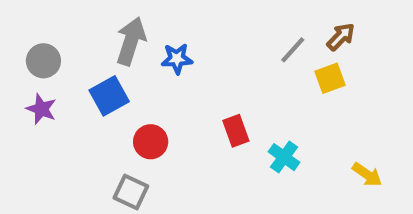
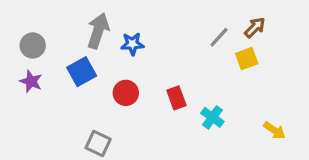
red circle: (151, 142) -> (126, 93), moved

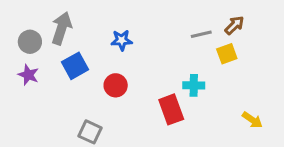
gray arrow: (98, 31) -> (61, 28), moved
gray line: (219, 37) -> (201, 34), turned 35
red rectangle: (176, 98) -> (171, 109), moved, size x1.4
cyan cross: (212, 117) -> (194, 85), moved, turned -35

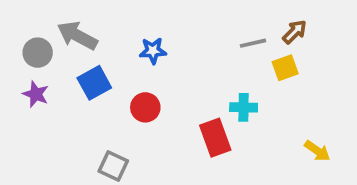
gray arrow: (61, 28) -> (77, 36), turned -80

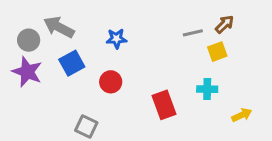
purple star: (36, 94) -> (27, 72), size x1.5
cyan cross: (244, 107) -> (207, 89), moved
yellow arrow: (317, 151) -> (242, 115), turned -60

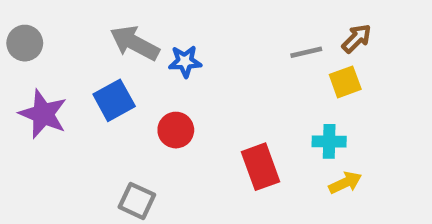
gray arrow: (59, 27) -> (135, 43), moved
gray circle: (29, 40) -> (25, 43), moved
yellow arrow: (242, 115) -> (345, 183), moved

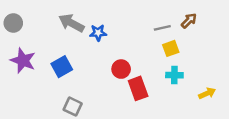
yellow square: (345, 82) -> (171, 48), moved
blue square: (114, 100) -> (62, 67), moved
red circle: (176, 130) -> (121, 69), moved
yellow arrow: (345, 183) -> (207, 93), moved

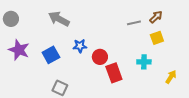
blue star: (98, 33) -> (80, 46), moved
yellow square: (171, 48) -> (157, 38), moved
yellow arrow: (207, 93) -> (171, 77), turned -32

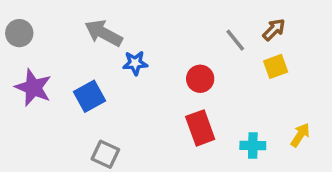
gray line: (134, 23) -> (235, 40), turned 64
blue star: (80, 46) -> (135, 63), moved
red circle: (100, 57) -> (200, 79), moved
cyan cross: (144, 62) -> (253, 146), moved

